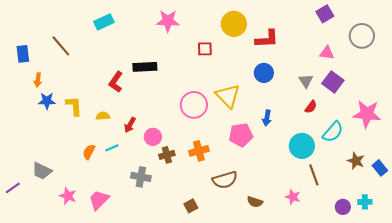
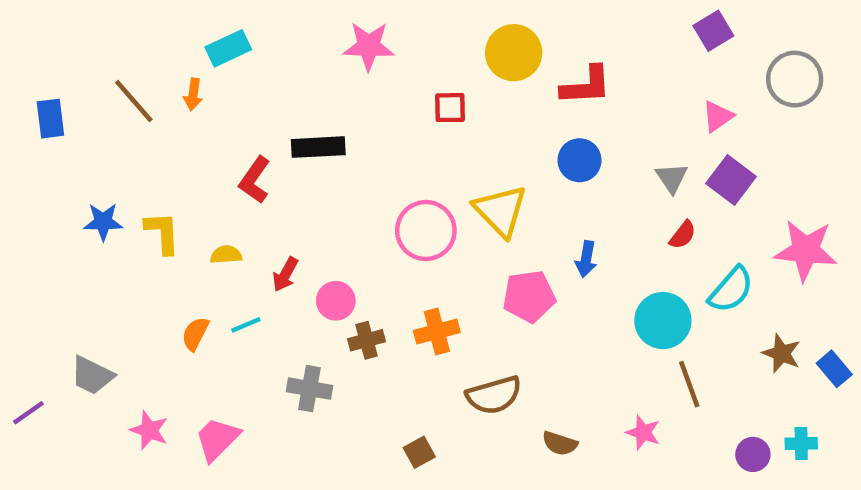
pink triangle: (327, 53) -> (718, 116), turned -42
orange arrow: (38, 80) -> (193, 94), moved

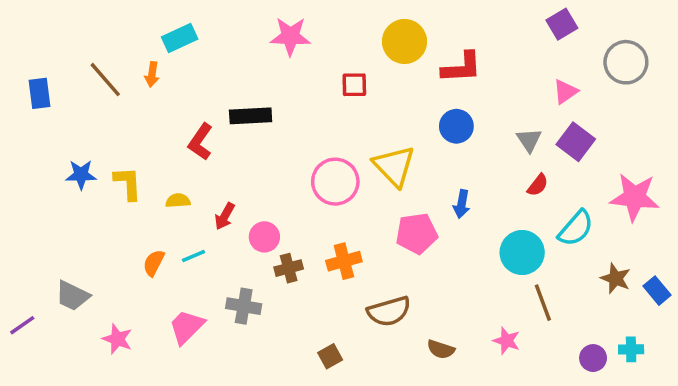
pink trapezoid: (217, 439) -> (187, 327), moved

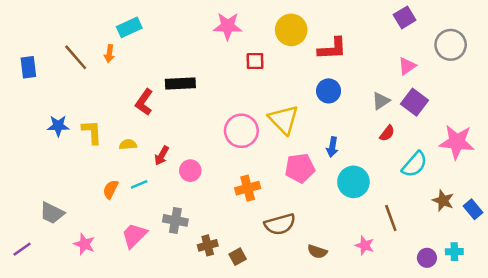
pink star: (290, 36) -> (228, 26), moved
gray triangle: (529, 140) -> (381, 101), turned 30
cyan circle: (522, 253) -> (353, 182), moved
brown cross: (289, 268) -> (208, 245), moved
purple line: (22, 325) -> (22, 249), moved

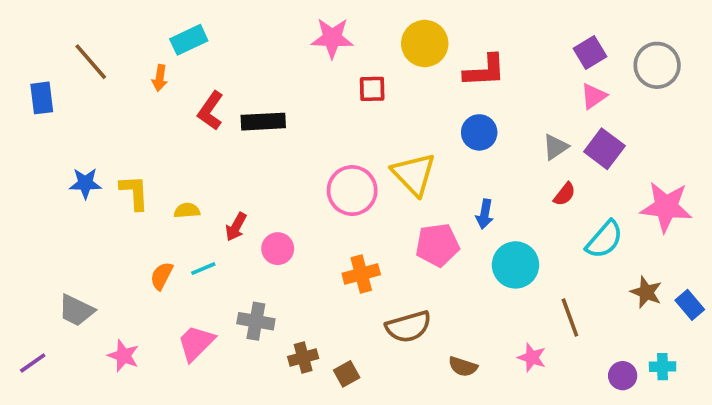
purple square: (405, 17) -> (590, 53), moved
brown line: (76, 57) -> (91, 62), moved
red L-shape: (144, 102) -> (211, 111), moved

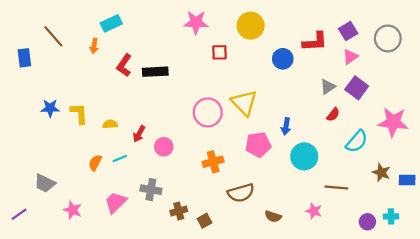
red L-shape: (485, 71) -> (315, 42), moved
blue circle: (479, 132) -> (283, 59), moved
blue rectangle: (690, 305) -> (407, 180), turned -49
brown line: (570, 318) -> (336, 187), turned -65

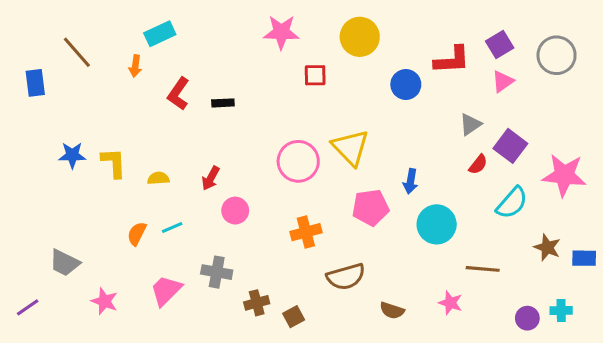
black rectangle: (155, 72) -> (223, 103), size x0.6
purple square: (357, 88) -> (510, 146), moved
red arrow: (139, 134) -> (211, 178), moved

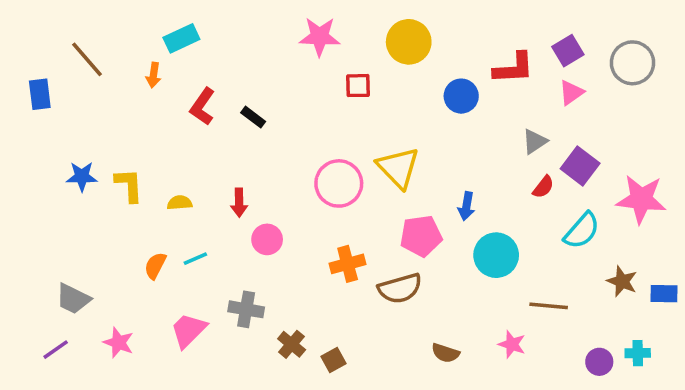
black rectangle: (223, 103) -> (253, 117), turned 40
red arrow: (211, 178) -> (239, 203), turned -30
brown semicircle: (346, 277) -> (400, 288), moved
brown cross: (257, 303) -> (292, 344), turned -35
purple line: (28, 307) -> (56, 350), moved

